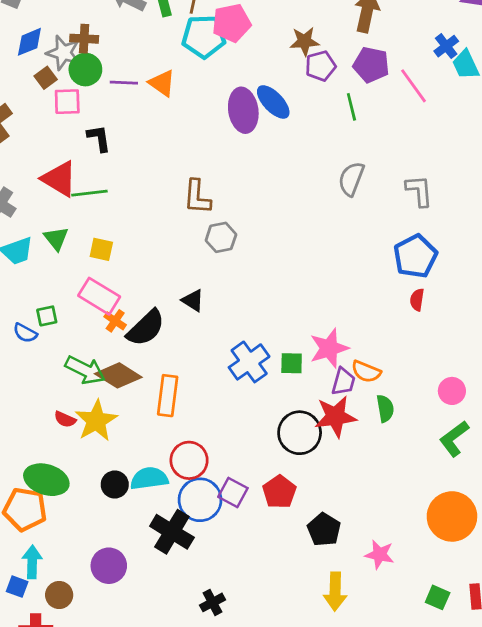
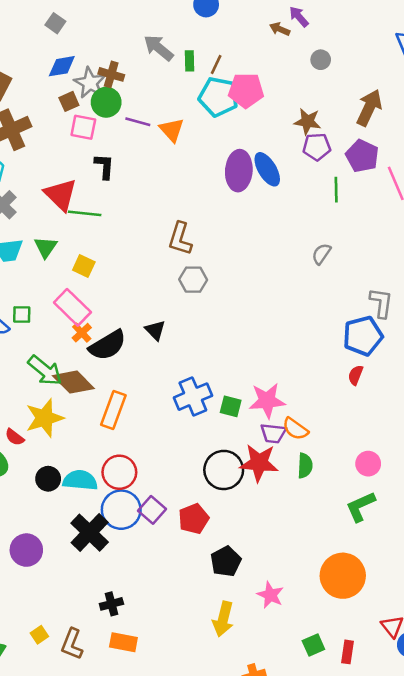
gray semicircle: (351, 179) -> (321, 254), size x0.7
gray L-shape: (419, 191) -> (381, 303), moved
purple trapezoid: (343, 382) -> (273, 433), turned 68
red semicircle: (65, 419) -> (15, 437), moved
green square: (438, 597) -> (313, 645), turned 30

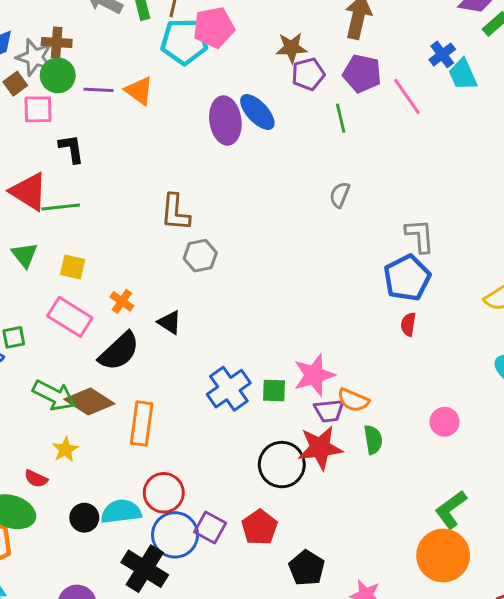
orange cross: (82, 333) -> (122, 301), moved
yellow star: (45, 418) -> (65, 450), size x0.6
green L-shape: (360, 507) -> (451, 510), moved

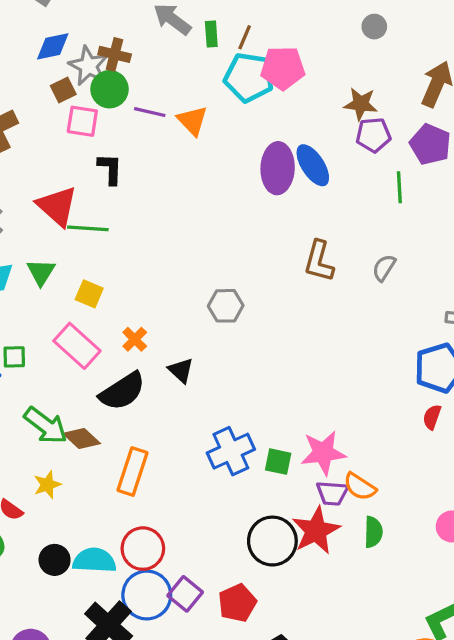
brown L-shape: (175, 212) -> (319, 261), moved
brown diamond: (89, 402) -> (82, 439), size x0.7
red star: (320, 448) -> (316, 531), turned -30

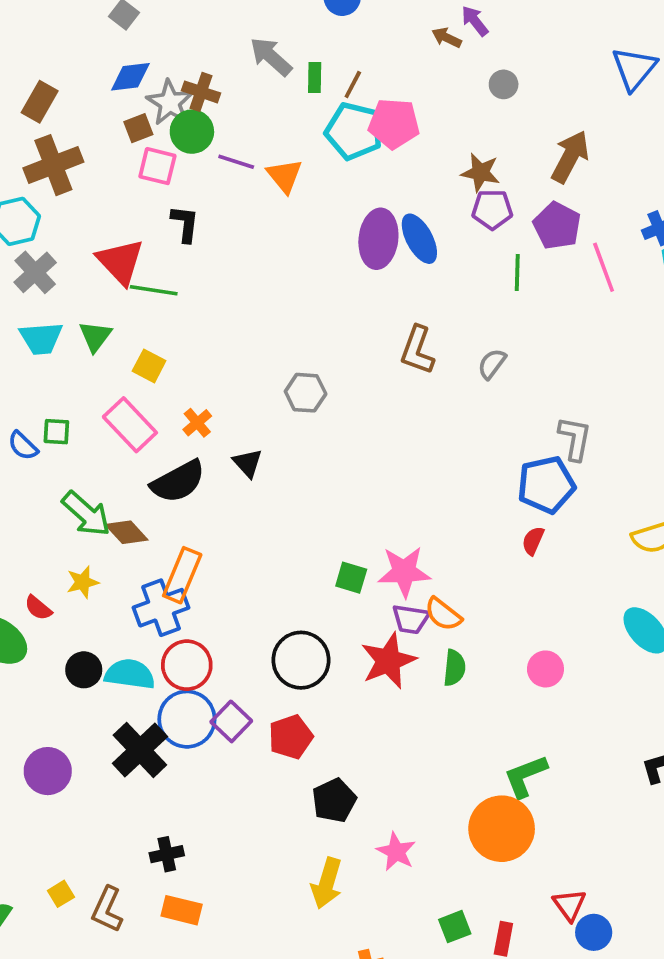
blue cross: (231, 451) -> (161, 608), moved
black circle: (272, 541) -> (301, 660), moved

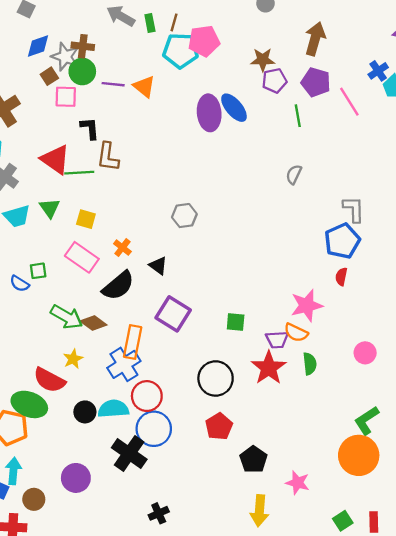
brown L-shape: (417, 350) -> (108, 157), moved
pink star: (404, 572) -> (307, 305), moved
red semicircle: (38, 608) -> (49, 380), size x1.8
purple square: (231, 721) -> (173, 314), moved, size x1.4

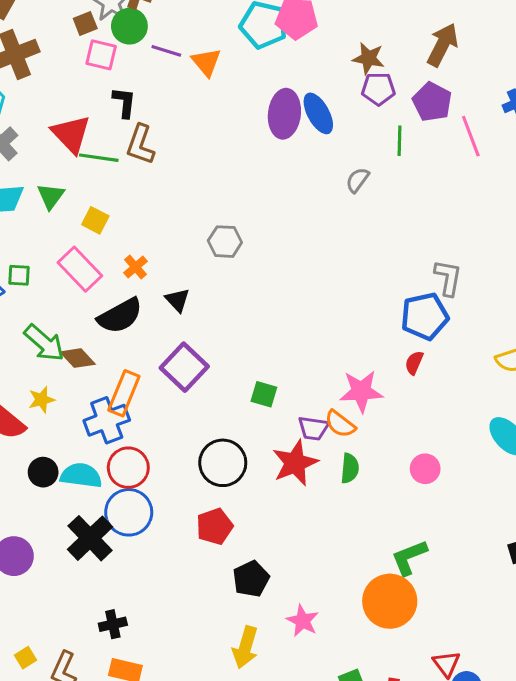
gray semicircle: (294, 174) -> (357, 180), moved

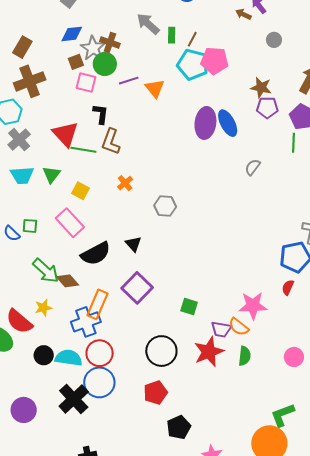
purple line: (166, 51) -> (129, 81), turned -36
green line: (399, 141) -> (294, 143), moved
orange cross: (136, 267) -> (125, 183), moved

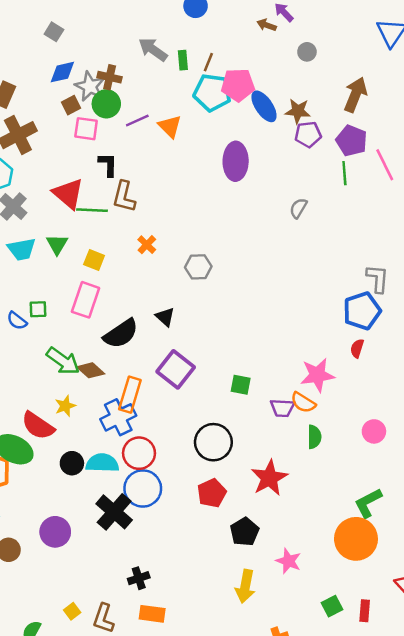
blue ellipse: (228, 123) -> (264, 106), moved
pink rectangle: (70, 223) -> (86, 300), turned 68
red star: (209, 352) -> (269, 478), moved

